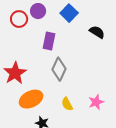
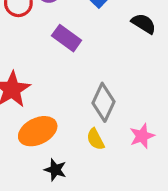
purple rectangle: (49, 41) -> (67, 38), turned -66
gray diamond: (59, 69) -> (103, 102), moved

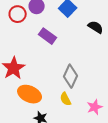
orange ellipse: (38, 131) -> (30, 94), turned 50
pink star: (142, 136) -> (95, 107), moved

